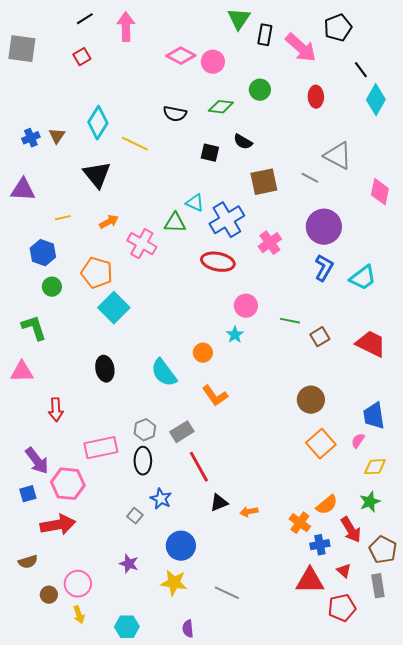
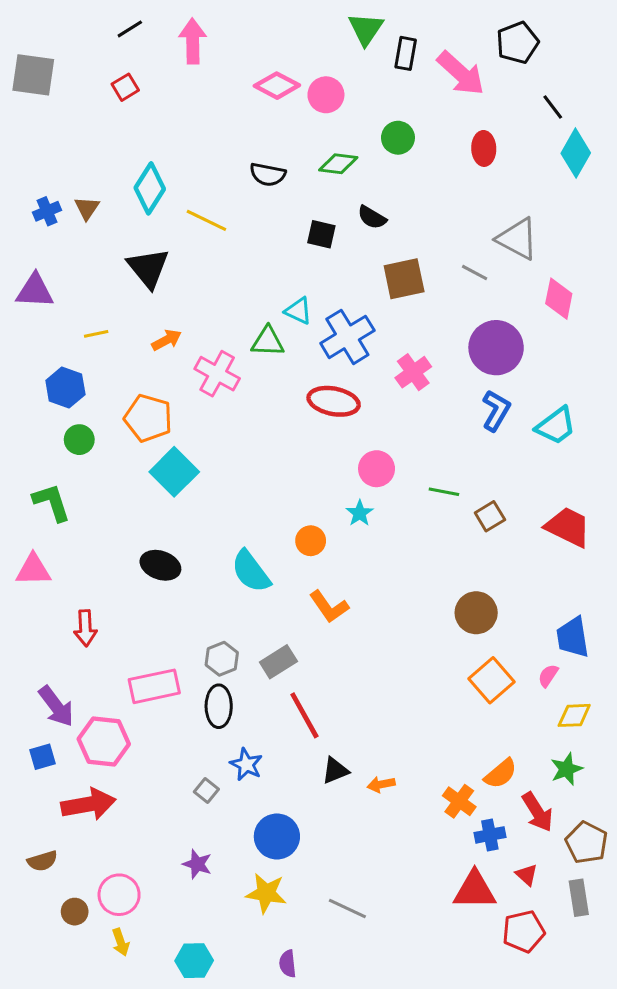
pink diamond: (380, 192) -> (559, 299), moved
black ellipse: (105, 369) -> (160, 565), turned -60

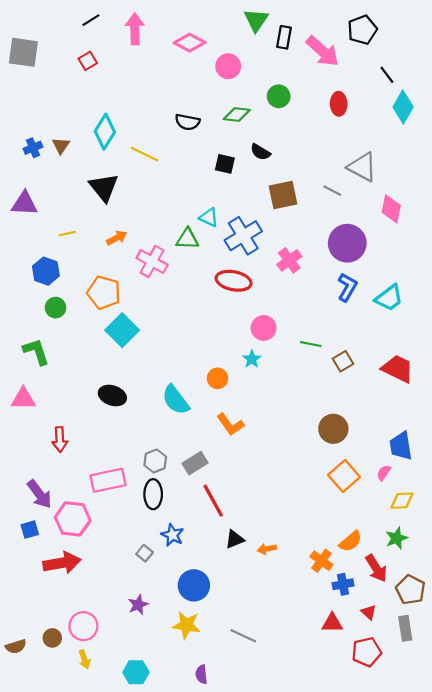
pink diamond: (277, 86) -> (190, 43), moved
brown semicircle: (42, 861) -> (16, 647), moved
purple star: (197, 864) -> (138, 605), turned 30
red triangle: (475, 890) -> (332, 623), size x0.7

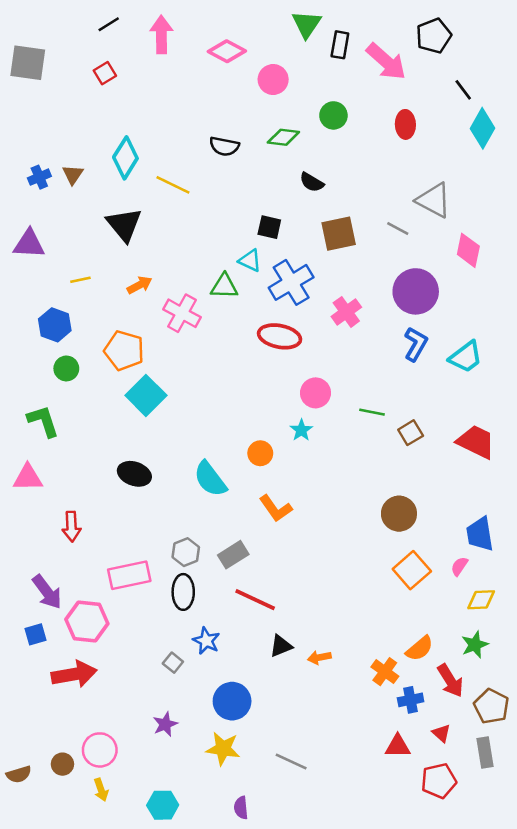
black square: (225, 164) -> (269, 227), moved
red line: (213, 501) -> (255, 600), turned -36

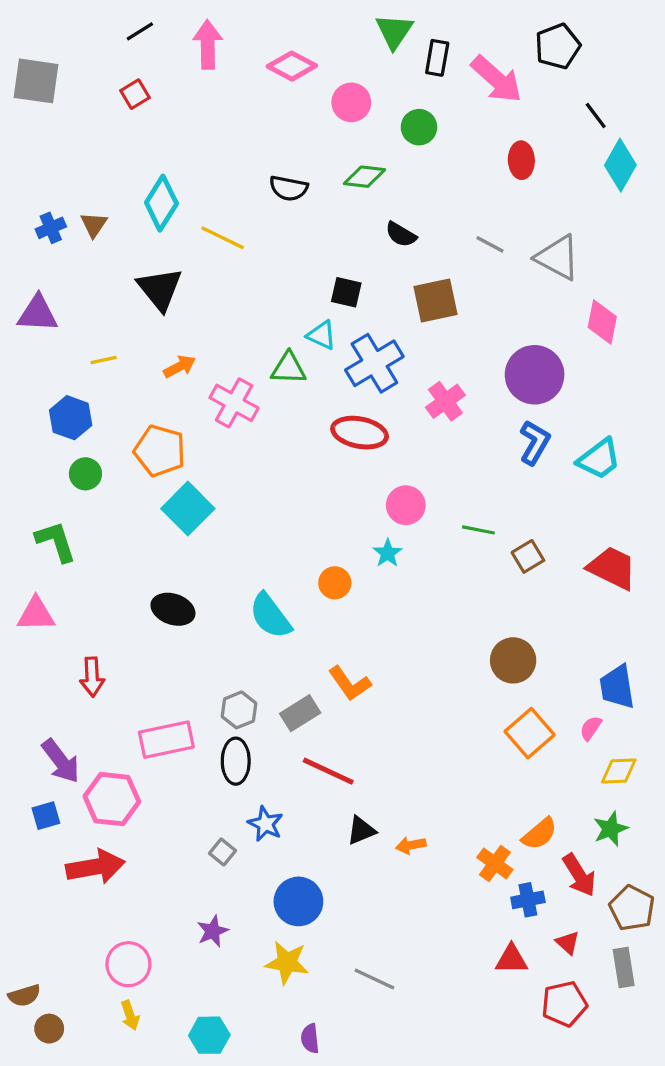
green circle: (333, 115) -> (419, 127), moved
gray line: (398, 228) -> (490, 244), moved
orange L-shape: (276, 508) -> (350, 684), moved
brown circle: (62, 764) -> (49, 1029), moved

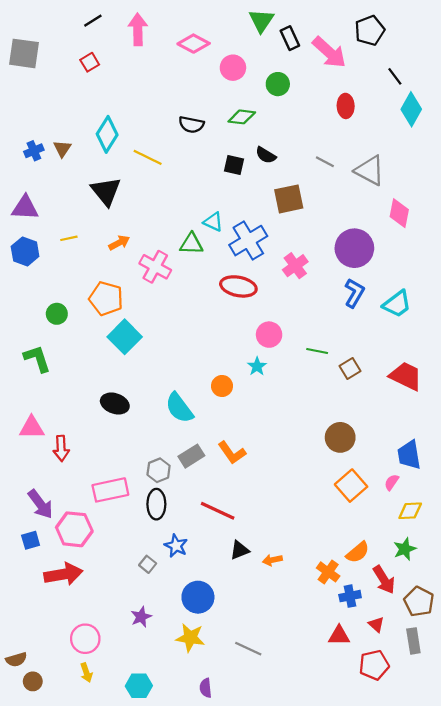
black rectangle: (437, 58) -> (290, 38), turned -35
black square: (346, 292) -> (234, 165), moved
blue hexagon: (71, 418) -> (25, 251), moved
pink triangle: (36, 614) -> (32, 428), moved
gray rectangle: (300, 713) -> (191, 456), moved

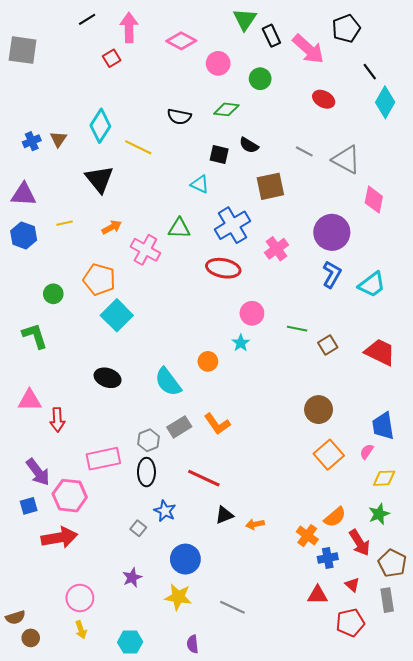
red square: (90, 62) -> (112, 58), moved
red ellipse: (346, 106) -> (324, 99), turned -60
cyan triangle: (213, 222) -> (200, 184), moved

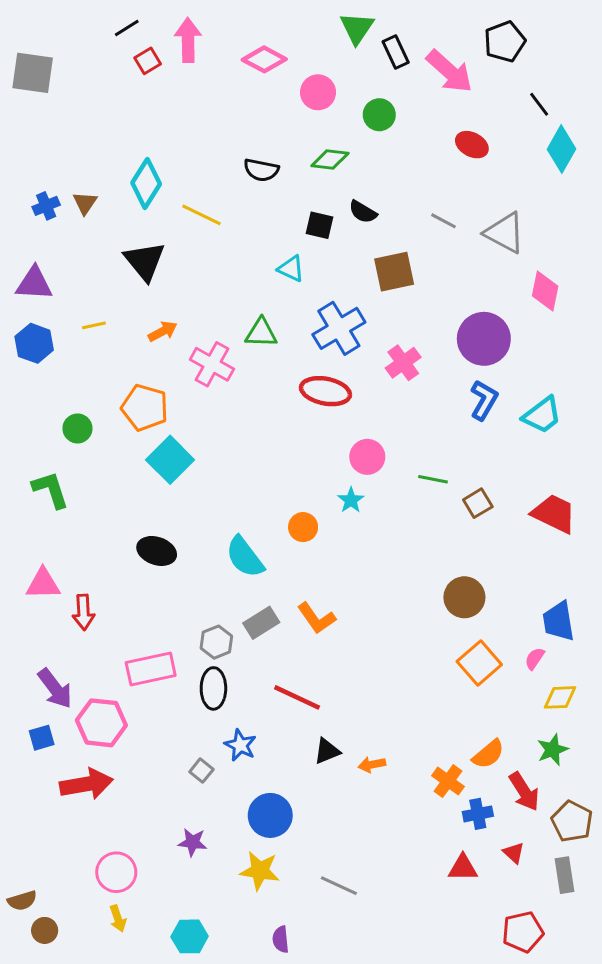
red square: (112, 58) -> (148, 61), moved
purple star: (132, 578) -> (193, 842), turned 30
red pentagon: (350, 623) -> (523, 932), moved

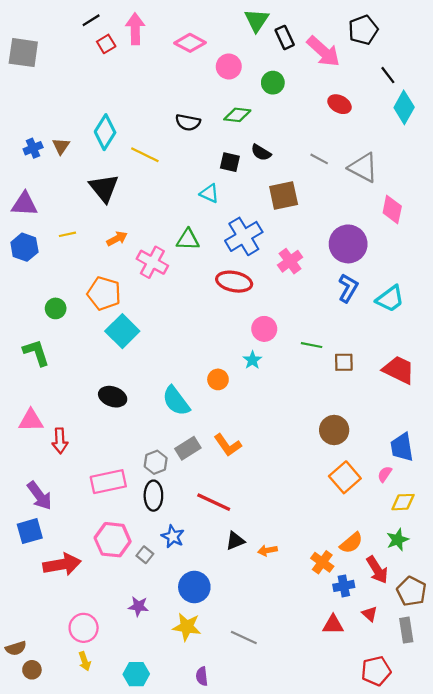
brown square: (478, 503) -> (344, 362), turned 30
pink hexagon: (101, 723) -> (113, 540), moved
blue square: (42, 738) -> (30, 531), size x1.4

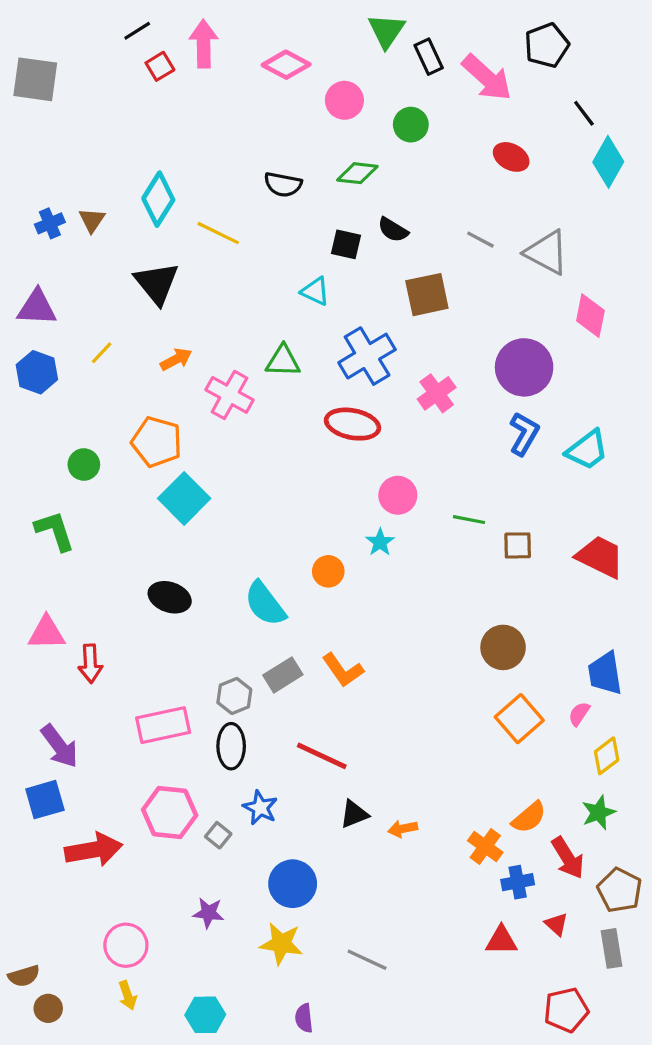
yellow line: (67, 234) -> (102, 353), turned -35
yellow diamond: (403, 502) -> (607, 756), turned -35

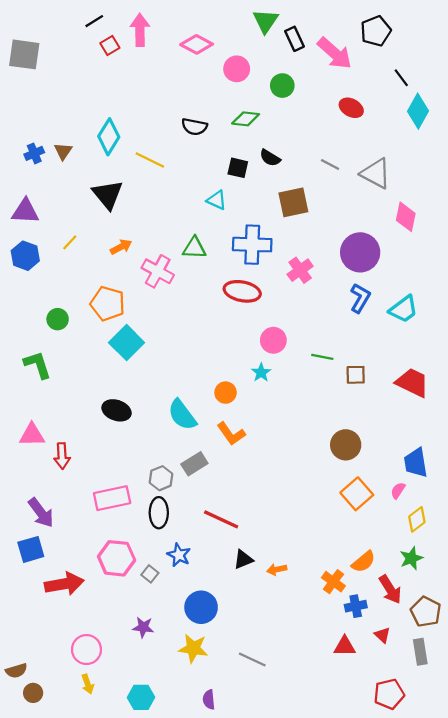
blue cross: (367, 356) -> (252, 245), turned 33
orange L-shape: (343, 670) -> (231, 434), moved

